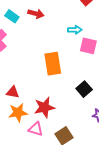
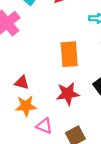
red star: (44, 107) -> (68, 94), moved

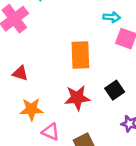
red triangle: (22, 83) -> (20, 73), moved

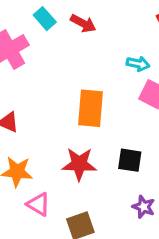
black square: (115, 90) -> (130, 160), turned 36

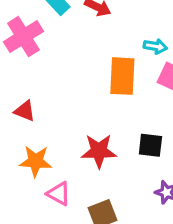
orange rectangle: (90, 108) -> (122, 76), moved

